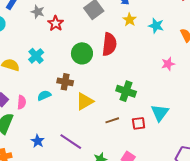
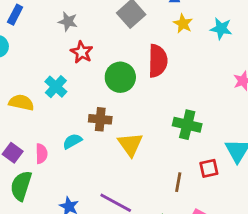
gray star: (38, 12) -> (68, 22), moved
red star: (56, 23) -> (82, 52), moved
yellow triangle: (85, 101) -> (130, 144), turned -30
brown line: (112, 120) -> (178, 182), moved, turned -56

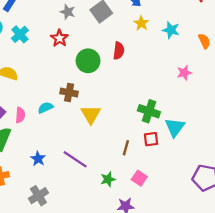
gray star: (68, 22) -> (68, 12), moved
red semicircle: (158, 61) -> (119, 51), size x0.7
cyan cross: (56, 87) -> (20, 34), moved
green cross: (187, 125) -> (149, 111), moved

